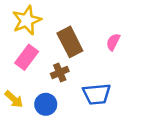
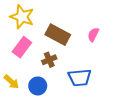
yellow star: (27, 20) -> (22, 17), turned -30
brown rectangle: (70, 42) -> (58, 35), turned -35

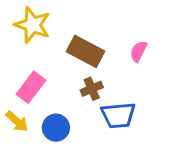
pink rectangle: (22, 47) -> (31, 87), moved
brown cross: (49, 60) -> (92, 89), moved

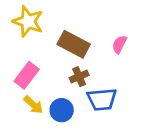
yellow arrow: (17, 121) -> (33, 105), moved
blue circle: (56, 128) -> (62, 110), moved

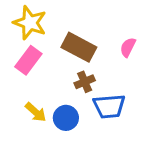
pink rectangle: (27, 75) -> (28, 60), moved

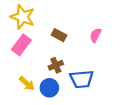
brown rectangle: (79, 47) -> (59, 35), size x0.6
brown cross: (85, 82) -> (56, 65), moved

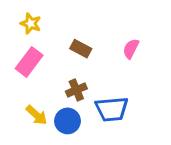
yellow star: (23, 17) -> (31, 24), size x0.6

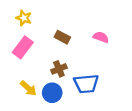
pink semicircle: (131, 49) -> (101, 37), turned 84

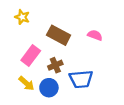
brown rectangle: (62, 37) -> (59, 35), size x1.5
pink rectangle: (23, 47) -> (31, 56), moved

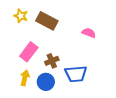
brown rectangle: (59, 35) -> (47, 21), moved
yellow arrow: (26, 83) -> (25, 78), turned -119

